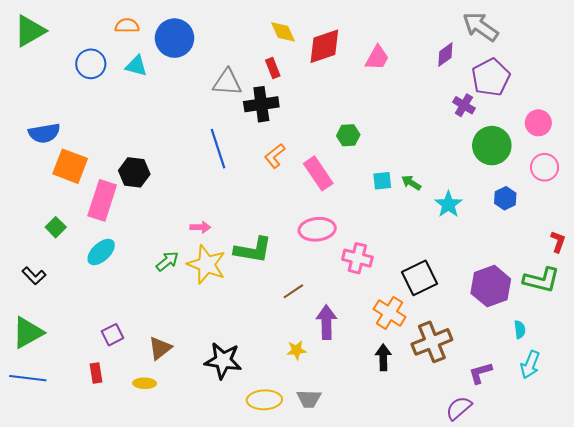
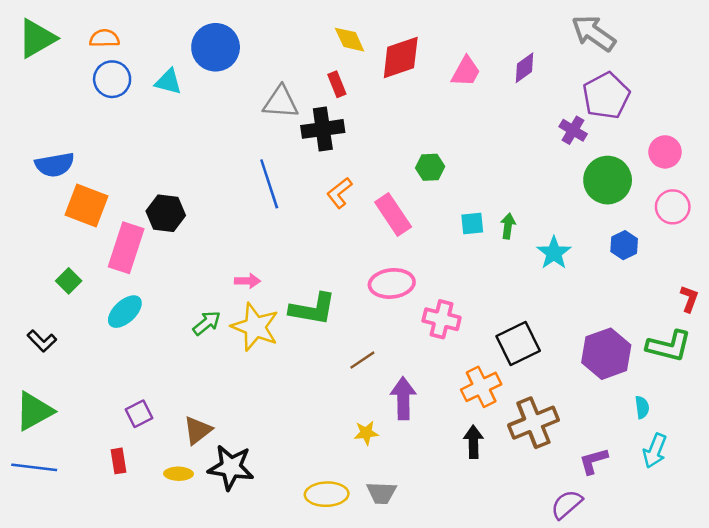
orange semicircle: (127, 26) -> (104, 38), moved
purple diamond: (445, 55) -> (525, 68), moved
green arrow: (411, 183) -> (508, 226), turned 66
orange cross: (390, 313) -> (481, 387), turned 32
black star: (223, 361) -> (231, 467), moved

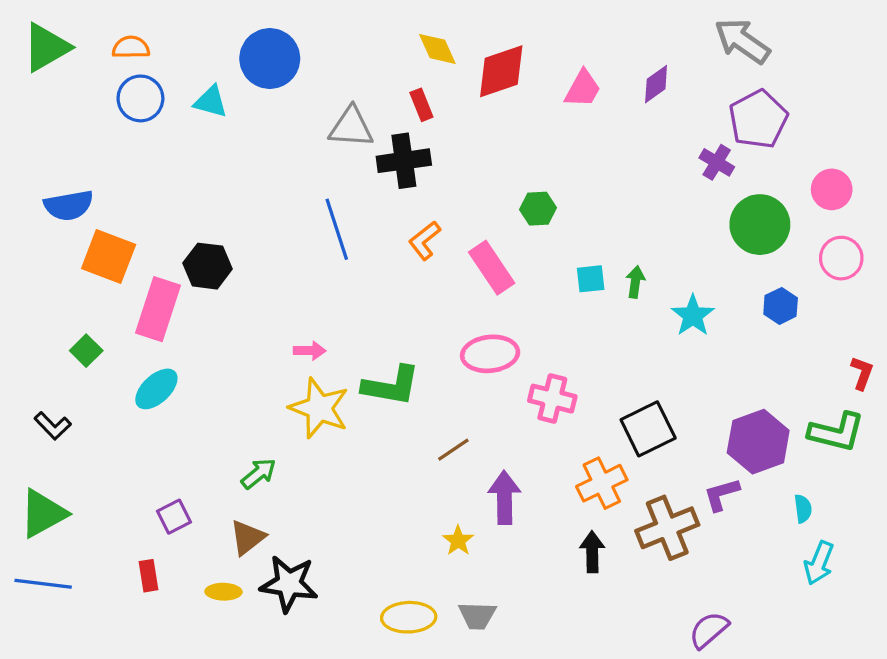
green arrow: (207, 323) -> (259, 474), moved
yellow star: (366, 433) -> (458, 541), turned -30
purple L-shape: (593, 461) -> (722, 494), moved

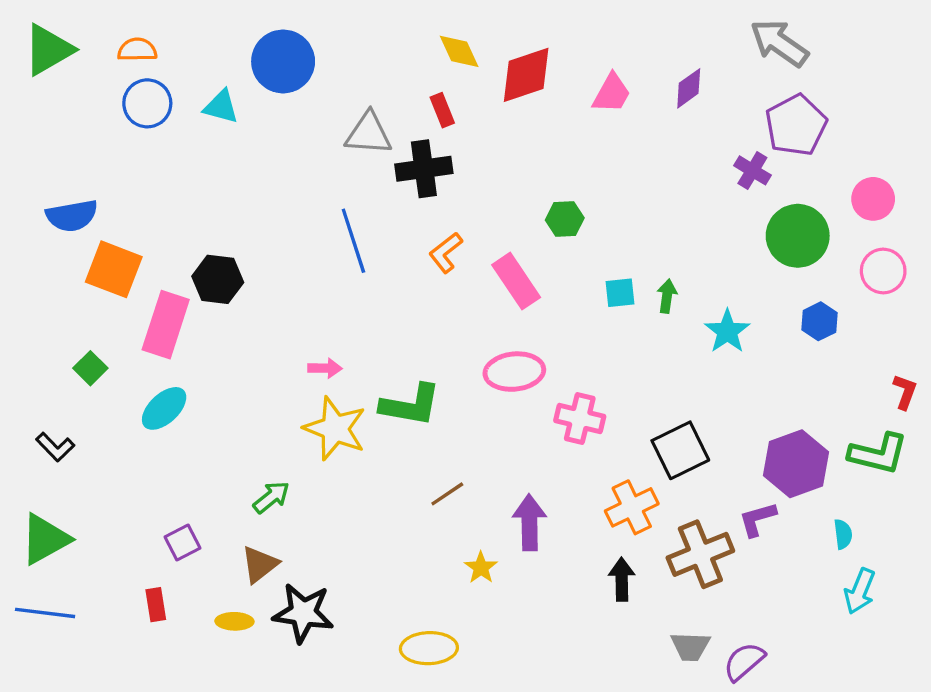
brown line: (453, 450) -> (447, 494), moved
gray trapezoid: (477, 616) -> (690, 646), moved

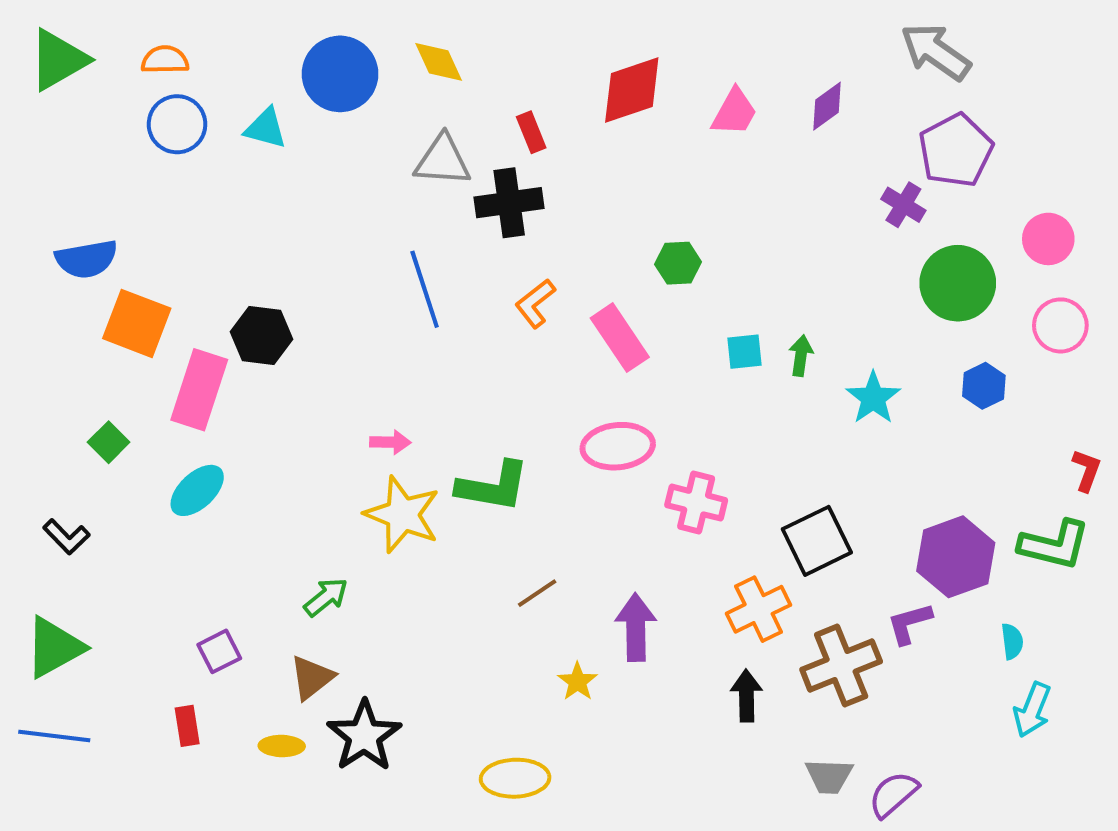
yellow diamond: (459, 51) -> (439, 62), moved
black star: (303, 613) -> (364, 736), turned 30

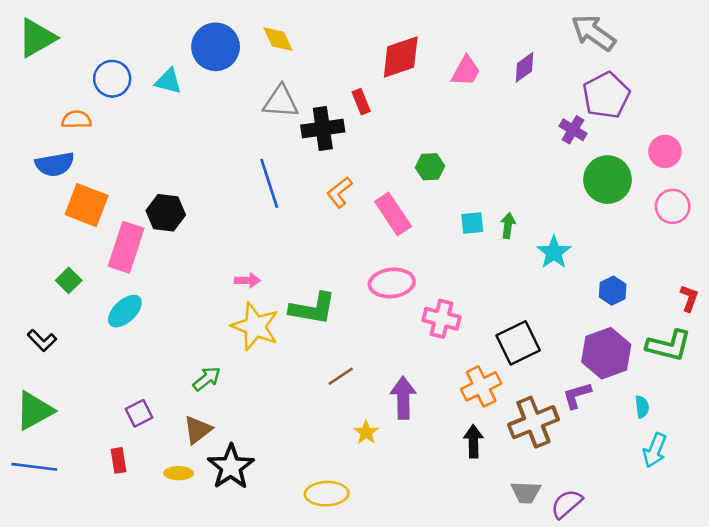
orange semicircle: (165, 60) -> (76, 120), moved
red rectangle: (531, 132) -> (361, 102), moved
blue hexagon: (984, 386) -> (613, 291), moved

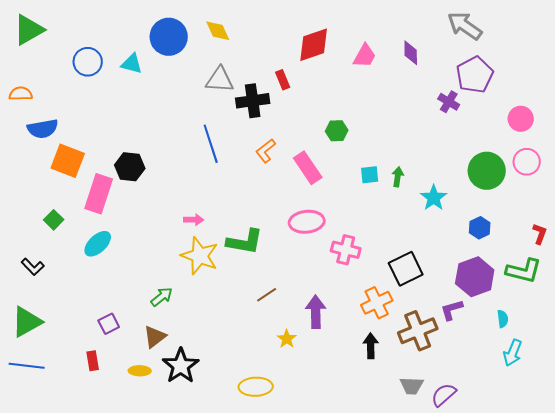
purple diamond: (525, 67) -> (411, 53), turned -55
orange semicircle: (76, 120) -> (21, 94), moved
green circle: (608, 180) -> (487, 171), moved

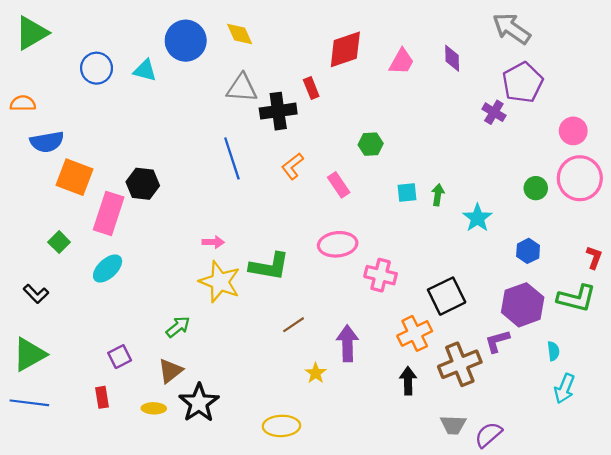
pink circle: (527, 162) -> (580, 178), size x1.5
pink rectangle: (308, 168) -> (339, 185), size x0.7
green circle: (487, 171) -> (536, 188), size x0.6

